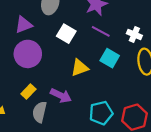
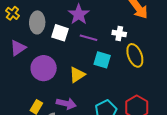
white square: (66, 34) -> (60, 33), moved
purple circle: (28, 54) -> (44, 68), moved

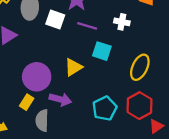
yellow ellipse: (135, 55) -> (140, 67), moved, turned 45
purple circle: (44, 68) -> (37, 77), moved

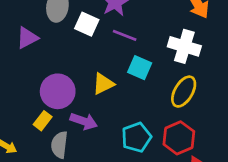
white cross: (122, 22) -> (184, 46), moved, size x1.6

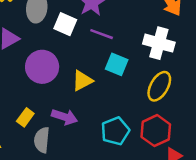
purple circle: (58, 91) -> (42, 67), moved

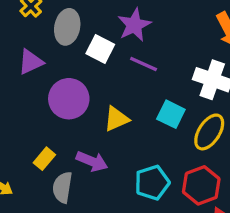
cyan square: (117, 64) -> (171, 114), moved

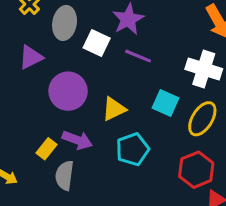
purple arrow: (92, 161) -> (77, 140), moved
cyan pentagon: (152, 183) -> (133, 149), moved

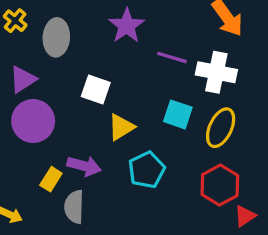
white square: (97, 43) -> (96, 90), moved
purple line: (138, 56) -> (172, 57), moved
purple circle: (68, 91) -> (33, 121), moved

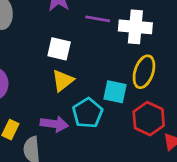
white square: (96, 90) -> (59, 49), moved
cyan square: (178, 114) -> (115, 92), moved
purple arrow: (84, 166) -> (54, 124), moved

